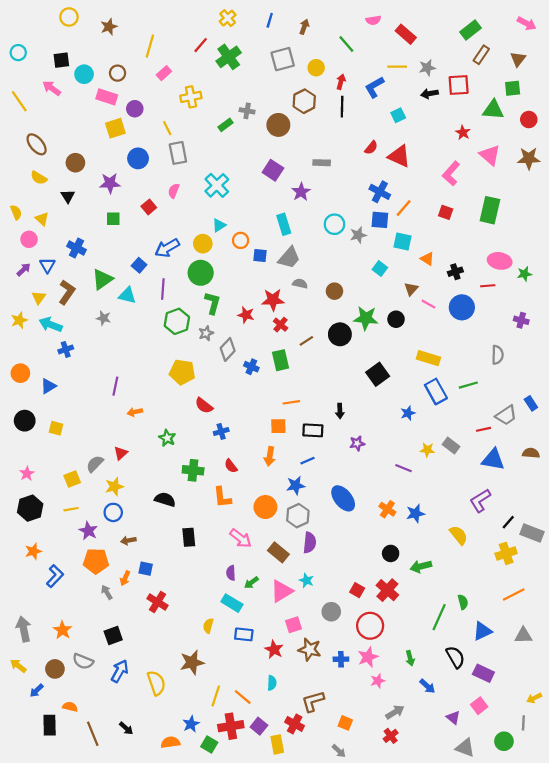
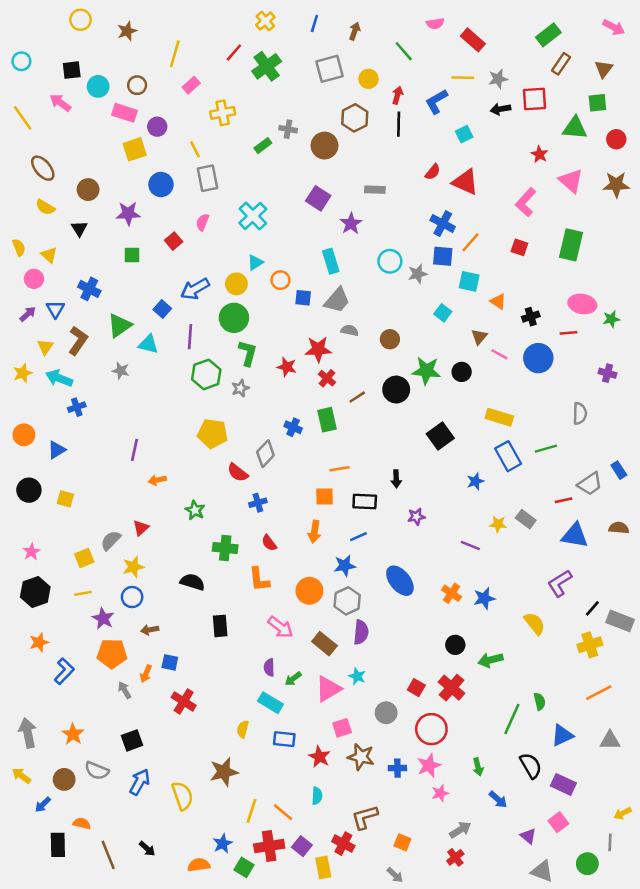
gray diamond: (228, 349) -> (265, 454), moved

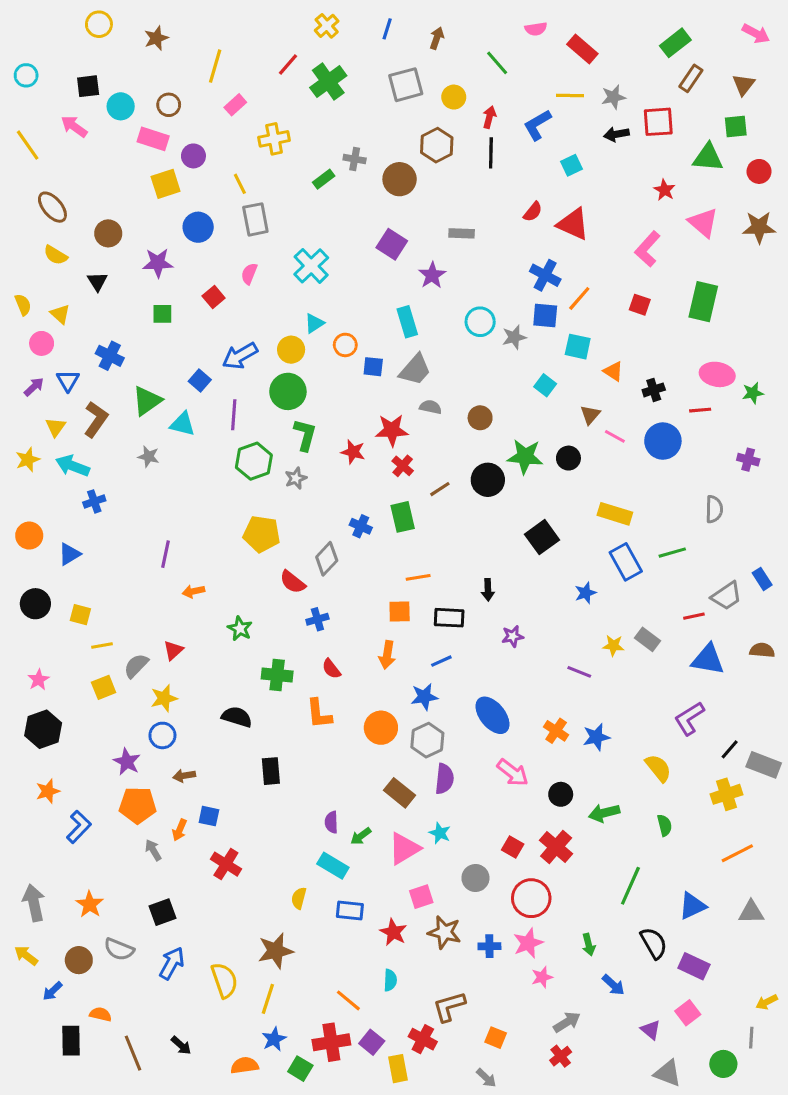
yellow line: (83, 593) -> (102, 646), moved
pink arrow: (280, 627) -> (513, 773), moved
green semicircle: (540, 701) -> (664, 825), moved
yellow line: (252, 811) -> (268, 999), moved

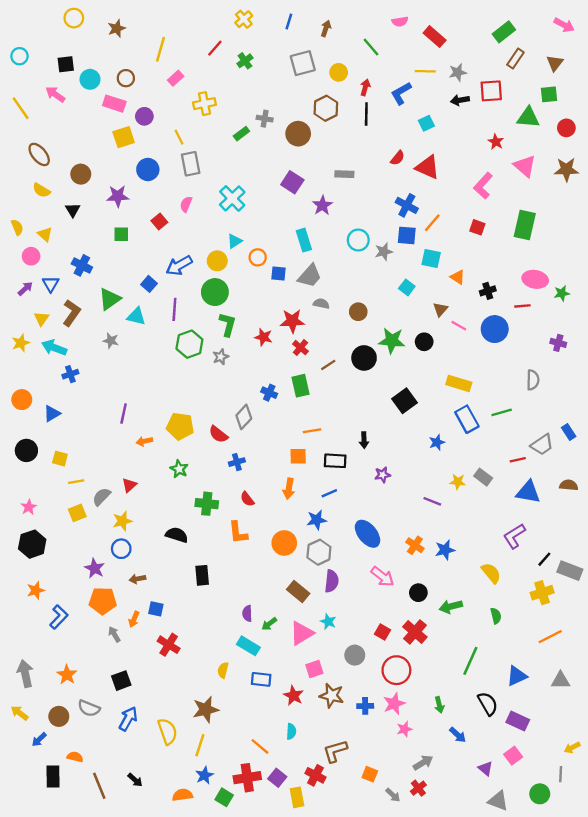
green cross: (328, 82) -> (245, 61), size x0.6
yellow pentagon: (262, 534) -> (180, 426), moved
gray arrow: (486, 1078) -> (393, 795), moved

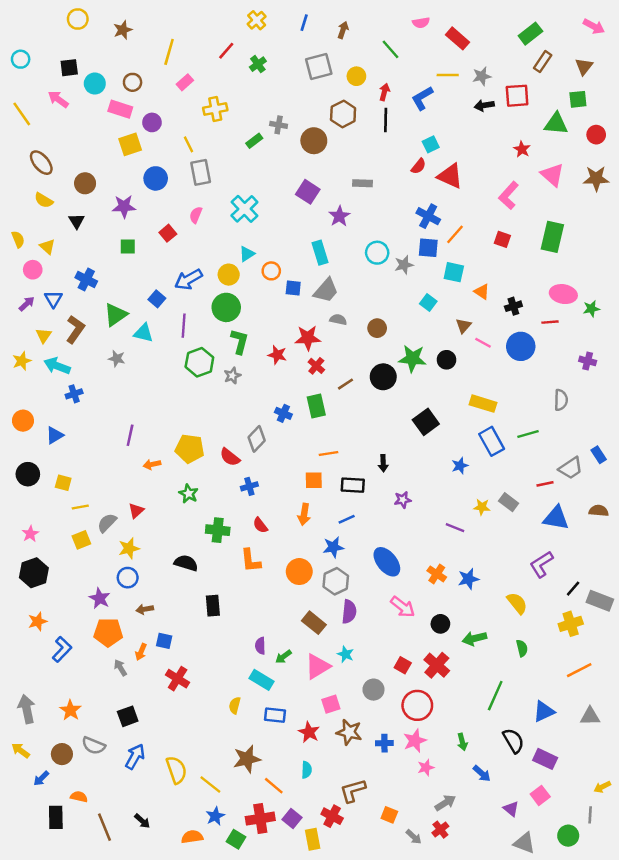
cyan square: (426, 123) -> (431, 144), moved
brown star: (206, 709) -> (247, 759), moved
yellow line: (200, 745) -> (210, 784), turned -70

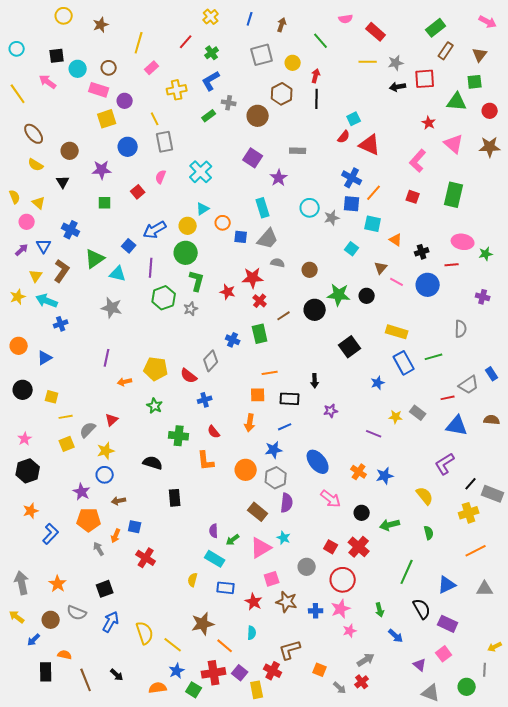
blue L-shape: (422, 98) -> (211, 81), moved
gray star: (117, 359) -> (112, 308), moved, size x1.5

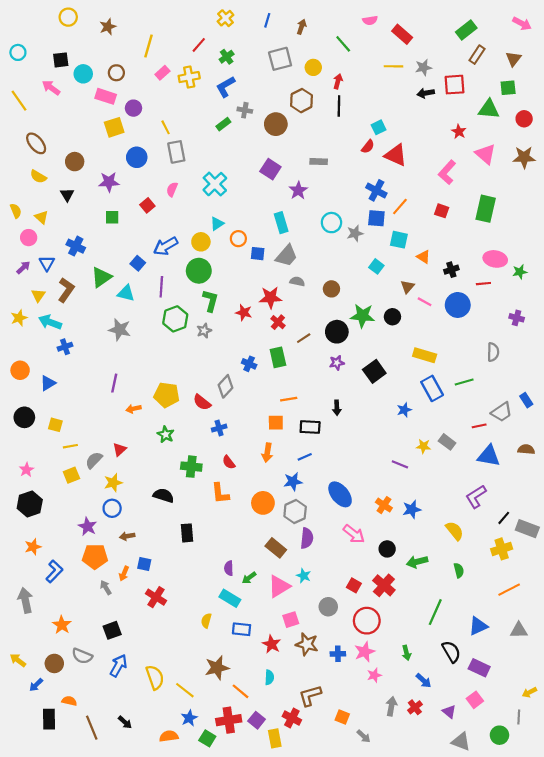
yellow cross: (177, 90) -> (189, 77), moved
purple star: (331, 411) -> (337, 363), moved
gray arrow: (22, 583) -> (25, 600), moved
gray arrow: (366, 660) -> (391, 706), turned -48
red cross: (362, 682) -> (415, 707), moved

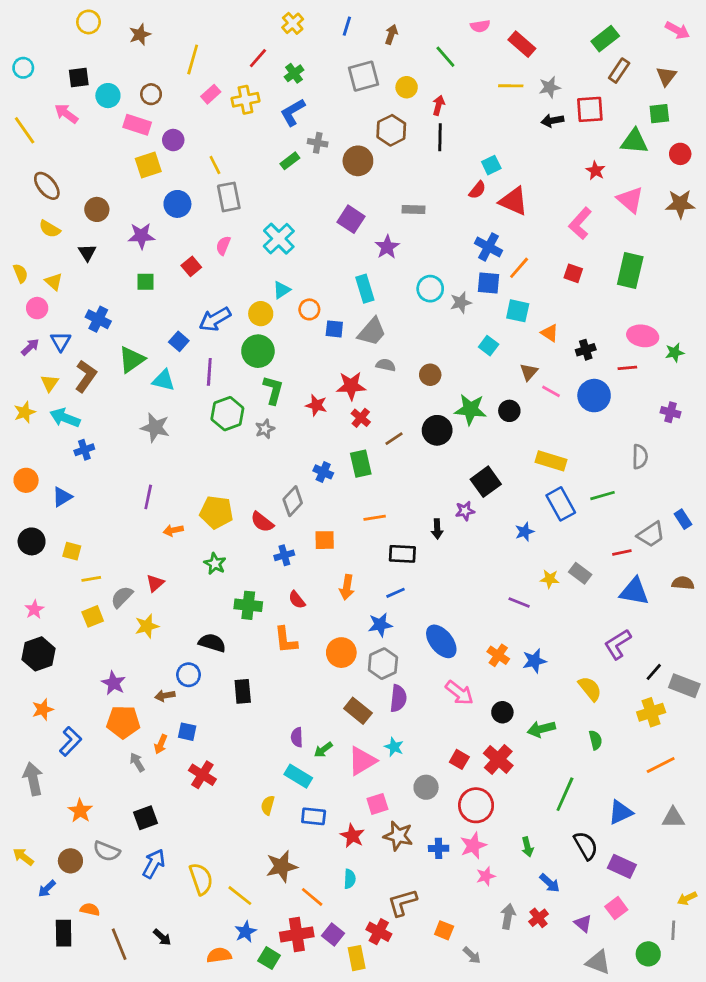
purple star: (337, 363) -> (465, 511), moved
orange square: (276, 423) -> (325, 540), moved
blue circle: (112, 508) -> (189, 675), moved

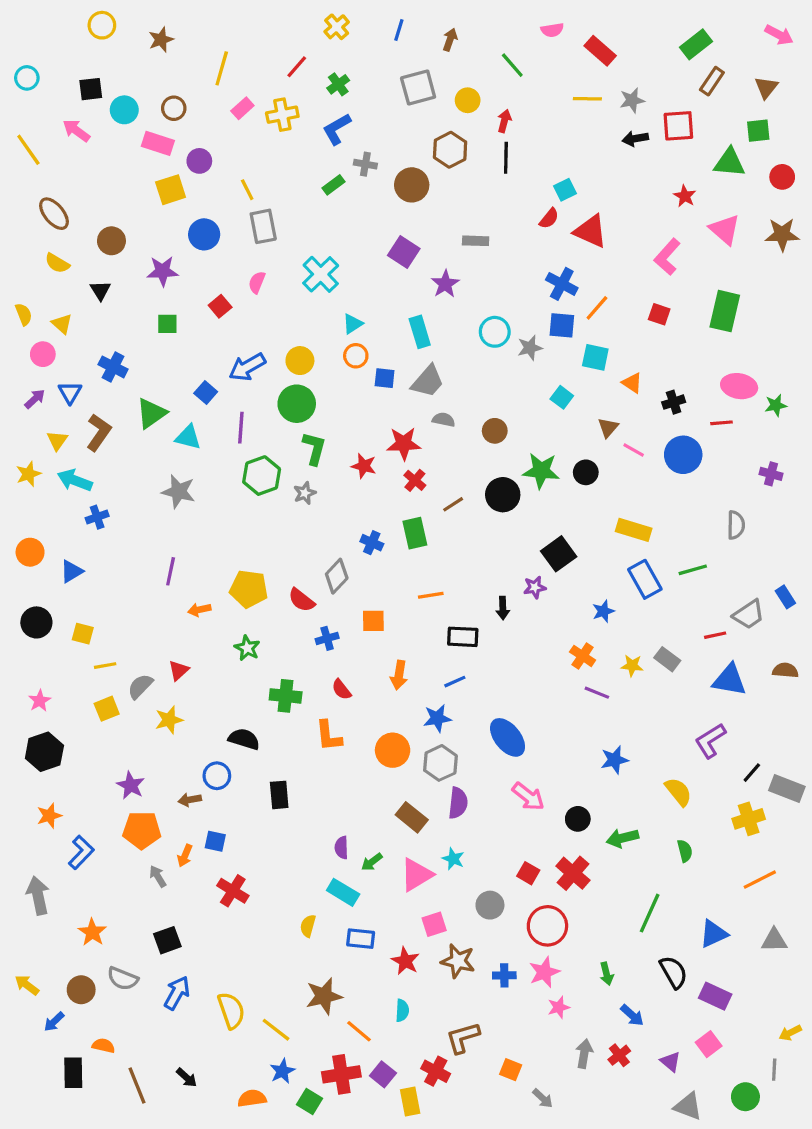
cyan triangle: (282, 290) -> (353, 324), moved
orange cross: (498, 655) -> (583, 656), moved

